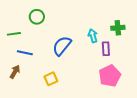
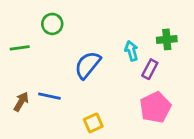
purple rectangle: (106, 49) -> (150, 69), turned 32
blue line: (25, 53) -> (49, 96), moved
yellow square: (51, 79) -> (93, 123), moved

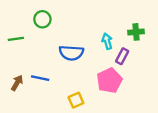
blue semicircle: (88, 65) -> (71, 53), turned -125
pink pentagon: (155, 107) -> (109, 80), moved

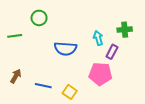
blue line: (40, 78) -> (43, 86), moved
pink pentagon: (109, 80) -> (100, 74), turned 30
yellow square: (76, 100) -> (70, 92), turned -32

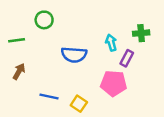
brown arrow: (16, 76) -> (19, 71), moved

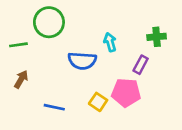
green circle: (44, 20) -> (49, 22), size x1.5
cyan arrow: (111, 43) -> (110, 42), moved
yellow square: (79, 104) -> (98, 102), moved

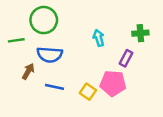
blue semicircle: (82, 61) -> (50, 55), moved
brown arrow: (21, 79) -> (28, 71), moved
blue line: (54, 107) -> (54, 87), moved

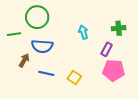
pink pentagon: (113, 83) -> (114, 70), moved

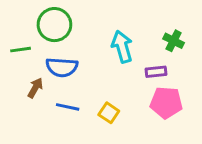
green cross: (119, 28) -> (174, 41), turned 32
cyan arrow: (83, 32) -> (122, 47), size x1.5
purple rectangle: (107, 49) -> (156, 72), turned 56

